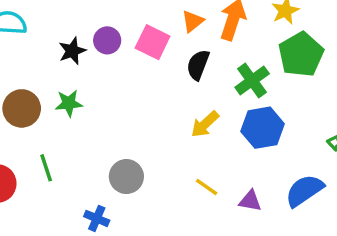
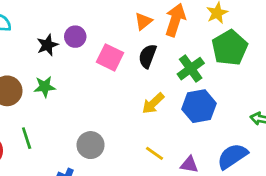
pink square: (153, 42) -> (110, 57), moved

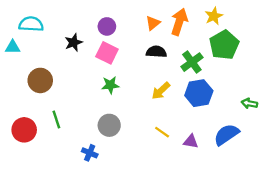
purple circle: (75, 37) -> (107, 26), moved
black semicircle: (148, 56) -> (156, 52), turned 72
pink square: (110, 57) -> (107, 53), moved
green star: (45, 87) -> (110, 85), moved

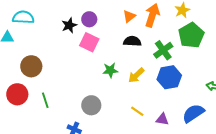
black star: (74, 43) -> (69, 25), moved
green star: (110, 85) -> (110, 70), moved
red circle: (24, 130) -> (17, 94), moved

